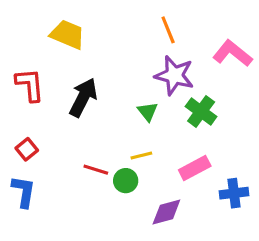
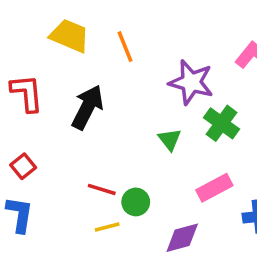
orange line: (168, 30) -> (125, 47), moved
green triangle: (148, 112) -> (170, 139), moved
yellow line: (141, 155) -> (107, 227), moved

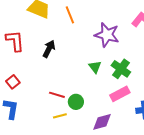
black arrow: (87, 107) -> (49, 49), size x0.7
green cross: (222, 123) -> (121, 69), moved

